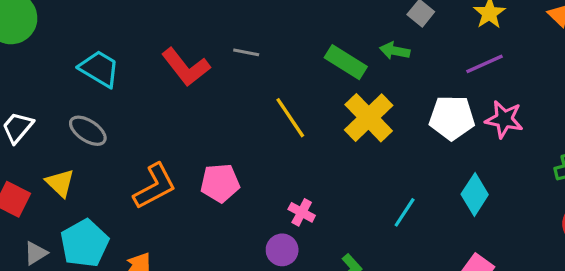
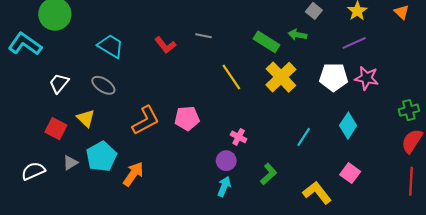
red L-shape: (186, 67) -> (165, 45), size x0.7

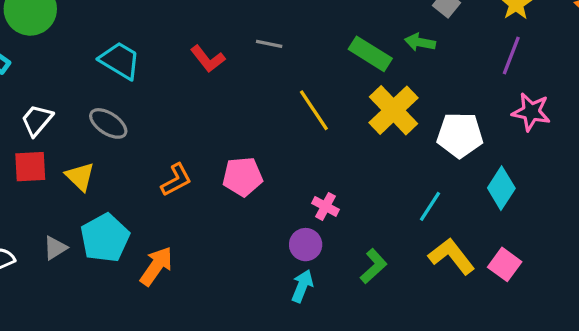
purple line: (354, 43) -> (511, 55), turned -45
white pentagon: (334, 77) -> (460, 135), moved
orange L-shape: (146, 120) -> (176, 180), size x0.7
red square: (56, 129) -> (30, 167), moved, turned -30
yellow L-shape: (317, 193) -> (452, 256), moved

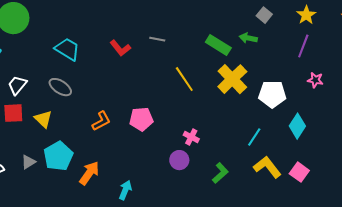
pink star: (531, 112) -> (315, 80), size x0.7
cyan arrow: (302, 286) -> (125, 190), moved

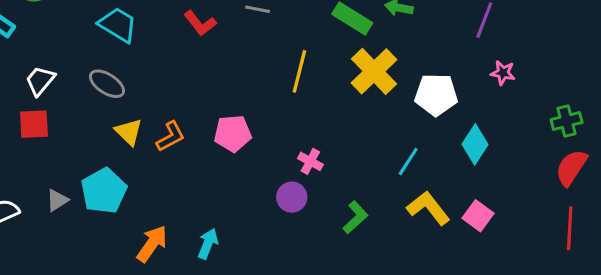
yellow line: (184, 79) -> (299, 71), turned 48
yellow triangle: (43, 119) -> (129, 132), moved
orange arrow: (89, 173) -> (152, 244), moved

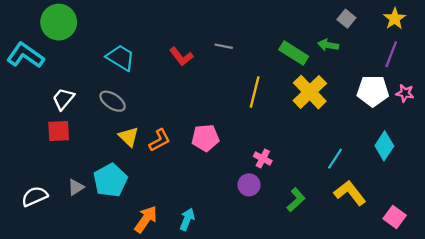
white pentagon: (436, 95) -> (373, 91), moved
pink square: (478, 216) -> (395, 217), moved

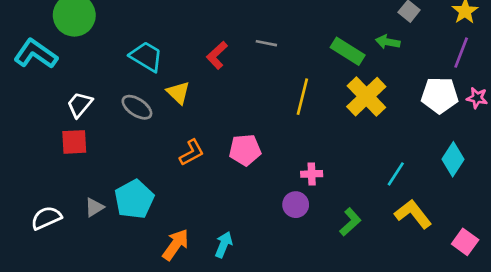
red L-shape: (181, 56) -> (217, 55), turned 85
yellow triangle: (129, 137) -> (178, 93), moved
pink cross: (263, 159) -> (312, 174), turned -30

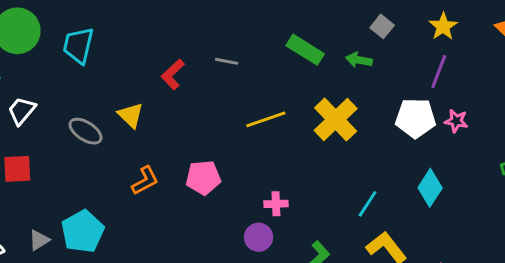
green rectangle: (348, 51) -> (305, 50), moved
cyan trapezoid: (146, 57) -> (78, 45), moved, turned -108
yellow line: (302, 97) -> (266, 119), turned 57
white trapezoid: (80, 105) -> (22, 111), moved

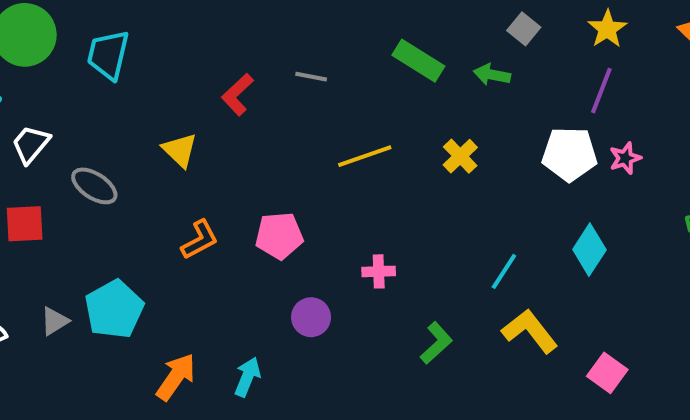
yellow cross: (336, 119) -> (460, 156), size x0.6
pink star: (456, 121) -> (625, 158), turned -30
gray ellipse: (86, 131) -> (94, 186), moved
purple circle: (259, 237) -> (311, 317), moved

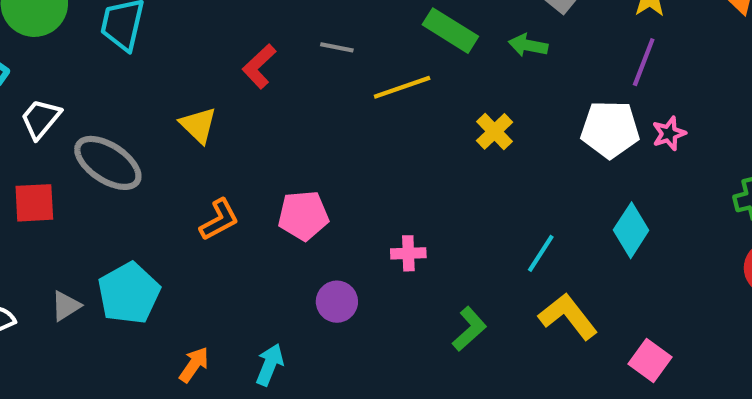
yellow line: (365, 156) -> (402, 87), moved
gray ellipse: (94, 186) -> (108, 163), size x1.4
orange arrow: (176, 377) -> (194, 365), size x0.7

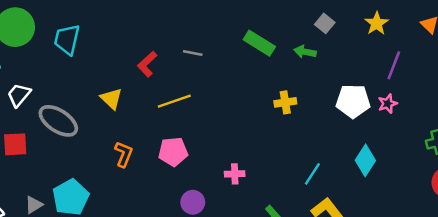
purple line: (644, 62) -> (394, 65), moved
yellow line: (402, 87) -> (174, 101), moved
yellow cross: (494, 131) -> (285, 102), turned 35
orange L-shape: (219, 220) -> (124, 154), turned -40

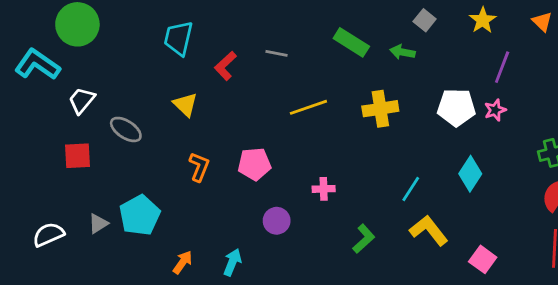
cyan trapezoid: (67, 39) -> (178, 38), moved
yellow line: (174, 101) -> (308, 107), moved
yellow cross: (285, 102) -> (380, 109), size x1.4
gray ellipse: (58, 121) -> (126, 129), size x0.7

